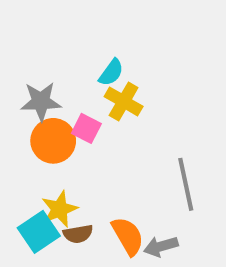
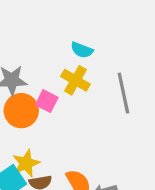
cyan semicircle: (111, 73) -> (82, 50), moved, turned 75
gray line: (186, 184) -> (123, 93), moved

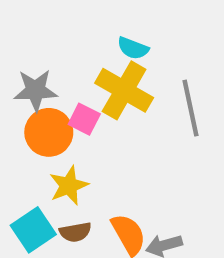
yellow cross: (76, 80) -> (124, 90), size x1.4
yellow star: (26, 163) -> (69, 186), moved

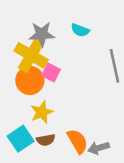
gray star: (35, 90) -> (42, 34), moved
yellow cross: (124, 90) -> (31, 55), moved

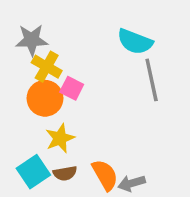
cyan semicircle: (80, 30) -> (135, 42), moved, size x1.5
gray star: (42, 34) -> (32, 40), moved
yellow cross: (31, 55) -> (47, 67), size x0.7

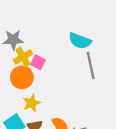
yellow cross: (47, 67) -> (23, 57), turned 30
pink square: (72, 88) -> (38, 62), moved

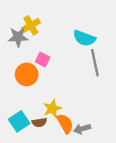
yellow cross: (23, 57) -> (31, 25), moved
yellow star: (32, 103) -> (52, 109), moved

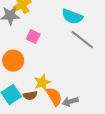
gray line: (95, 63) -> (82, 40), turned -40
orange circle: (27, 74) -> (13, 61), moved

